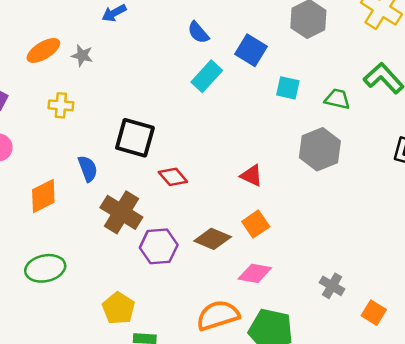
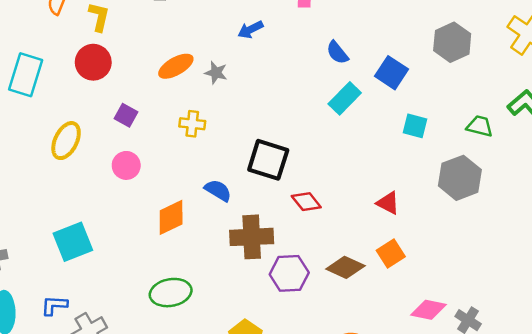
cyan square: (288, 88) -> (415, 126), moved
blue semicircle: (88, 169) -> (218, 190), turned -40
brown cross: (121, 212) -> (252, 237), turned -36
pink diamond: (255, 273) -> (428, 310), moved

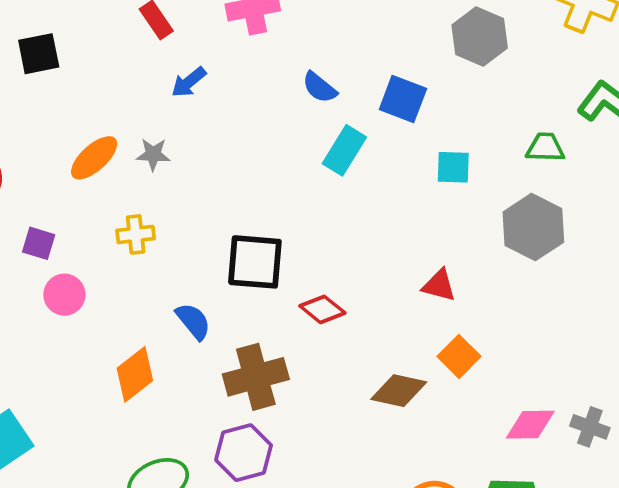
pink circle: (126, 165) -> (64, 295), moved
blue semicircle: (218, 190) -> (193, 321), turned 32
purple hexagon: (289, 273) -> (244, 453), moved

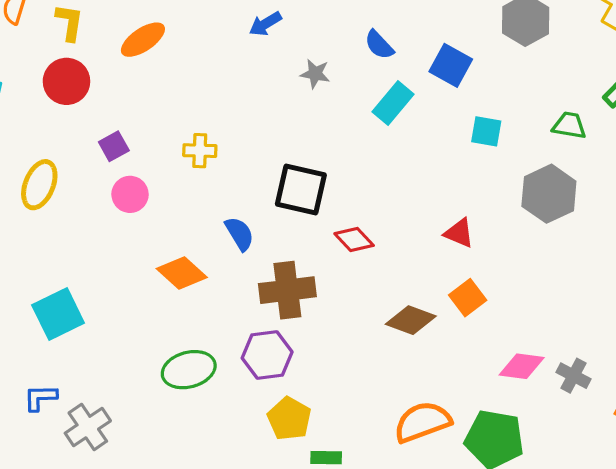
gray star: (153, 154) -> (315, 74), moved
orange ellipse: (94, 158) -> (143, 40), moved
purple square: (39, 243) -> (114, 146), turned 36
orange diamond: (135, 374) -> (182, 273), turned 72

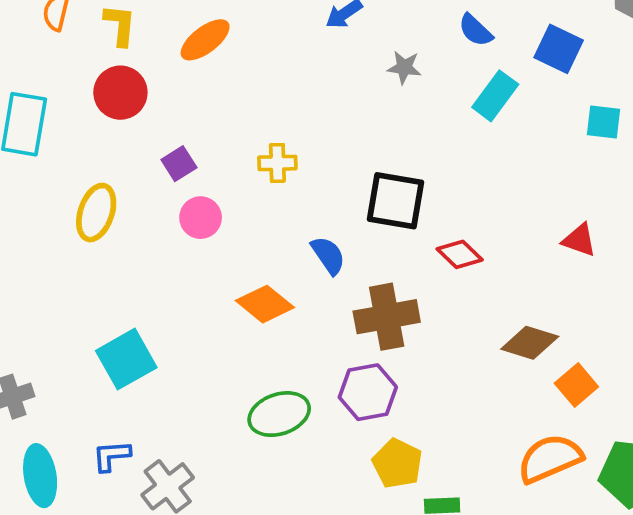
orange square: (468, 298) -> (576, 385), moved

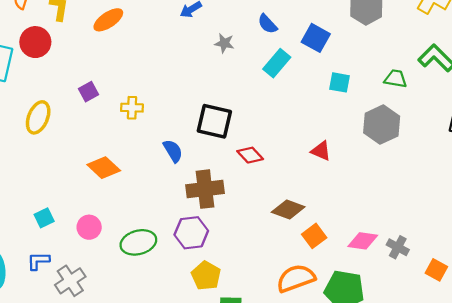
red circle: (120, 93) -> (35, 42), moved
yellow cross: (277, 163) -> (132, 108), moved
pink circle: (201, 218) -> (89, 227), moved
orange diamond: (265, 304) -> (104, 168), moved
cyan square: (126, 359) -> (44, 218), moved, size x0.6

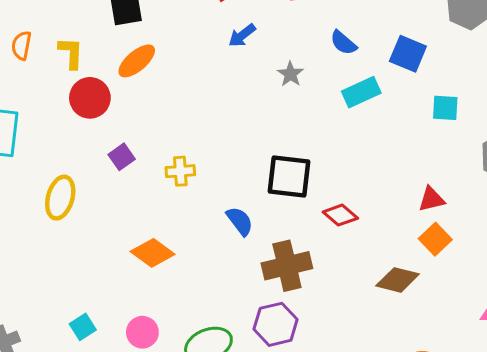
red circle: (35, 42) -> (90, 98), moved
gray star: (224, 43) -> (290, 74), turned 30
cyan rectangle: (277, 63) -> (361, 92), turned 32
red triangle: (321, 151) -> (431, 199), turned -30
orange square: (314, 236) -> (435, 239), moved

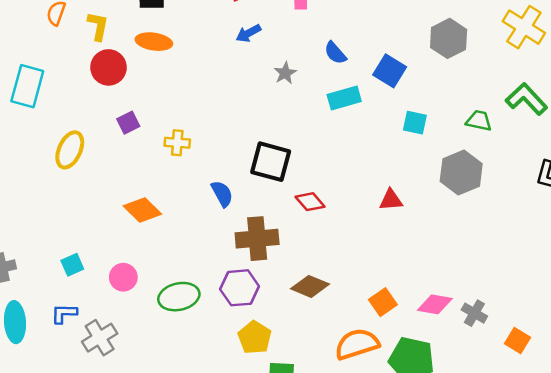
orange ellipse: (137, 61) -> (154, 42), turned 40
orange square: (435, 239) -> (383, 302), moved
brown diamond: (398, 280) -> (310, 286), moved

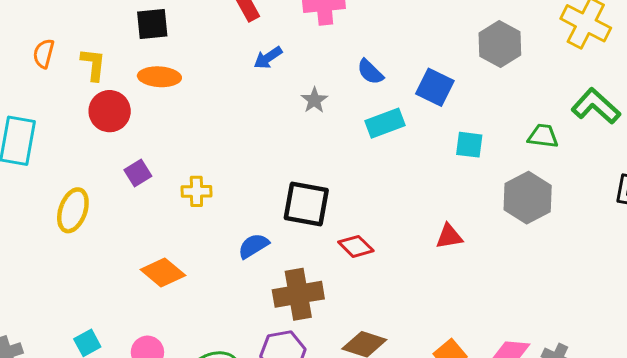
blue semicircle: (222, 194) -> (253, 246), turned -88

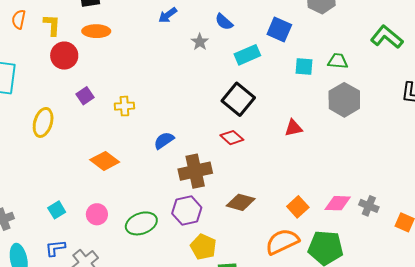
blue semicircle: (370, 72) -> (224, 22), moved
green trapezoid: (543, 136) -> (338, 61), moved
black square: (306, 204) -> (238, 99), moved, turned 32

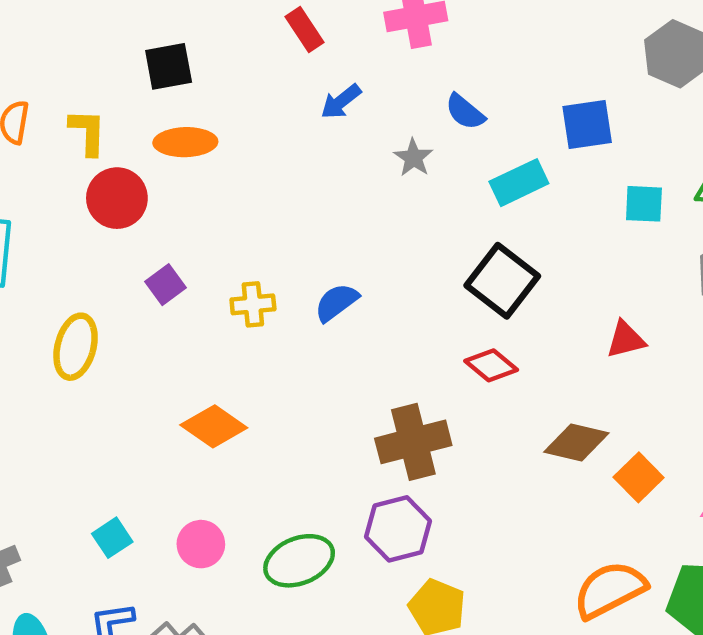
blue square: (279, 29) -> (587, 124), turned -30
blue semicircle: (164, 140) -> (336, 302), moved
brown diamond: (241, 202) -> (576, 443), moved
orange square: (298, 207) -> (639, 477), moved

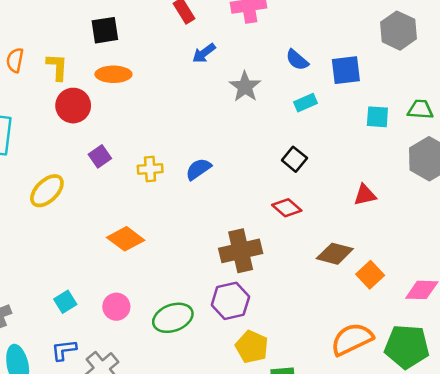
blue semicircle: (465, 112) -> (297, 60), moved
gray star: (413, 158) -> (245, 87), size x1.4
cyan rectangle: (519, 183) -> (306, 103), size x0.7
black square: (502, 281) -> (294, 159), size x0.6
yellow ellipse: (76, 347) -> (47, 191), turned 30

